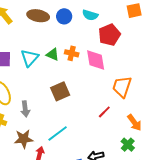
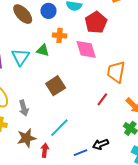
brown ellipse: (38, 16) -> (23, 14), turned 45
orange cross: (72, 53) -> (60, 35), moved

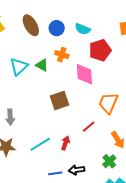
brown square: (56, 86) -> (59, 101), moved
red arrow: (45, 150) -> (65, 143), moved

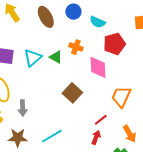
blue circle: (57, 28) -> (73, 12), moved
brown square: (59, 101) -> (72, 93), turned -30
red arrow: (65, 143) -> (96, 137), moved

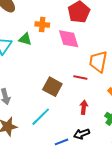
brown square: (72, 93) -> (52, 87), moved
red line: (101, 120) -> (80, 77), moved, turned 64

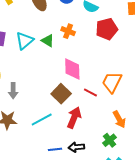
pink diamond: (69, 39) -> (72, 69), moved
red arrow: (84, 107) -> (74, 118), moved, size x1.5

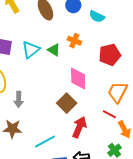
red pentagon: (107, 29) -> (110, 55), moved
red line: (90, 92) -> (109, 114), moved
cyan line: (42, 119) -> (45, 142), moved

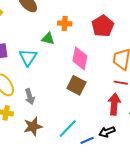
cyan triangle: (31, 50) -> (28, 57), moved
pink diamond: (78, 79) -> (80, 58), turned 30
red arrow: (79, 127) -> (114, 104), moved

